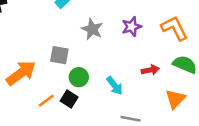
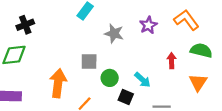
red arrow: (150, 70) -> (172, 61), turned -70
orange arrow: (21, 73) -> (58, 83), turned -36
black square: (69, 99) -> (126, 97), moved

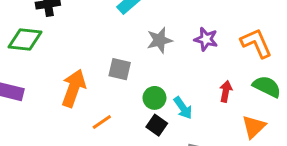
purple star: (148, 25) -> (206, 39), turned 30
gray star: (114, 34) -> (160, 40), turned 30
green circle: (110, 78) -> (154, 98), moved

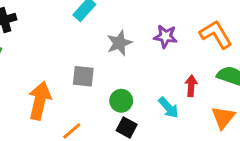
cyan arrow: (183, 108) -> (168, 108), moved

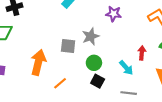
purple star: (165, 36) -> (113, 14), moved
gray star: (119, 43) -> (91, 36), moved

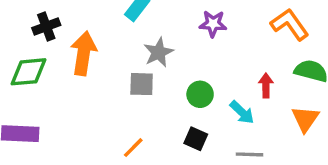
gray star: (91, 36) -> (158, 52), moved
orange arrow: (38, 62) -> (84, 53), moved
green circle: (94, 63) -> (200, 94), moved

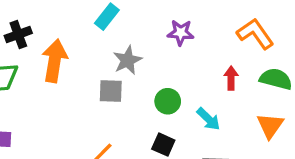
red arrow: (266, 85) -> (231, 78), moved

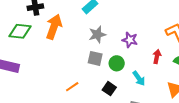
purple star: (181, 33) -> (130, 40), moved
gray square: (111, 91) -> (95, 58), moved

